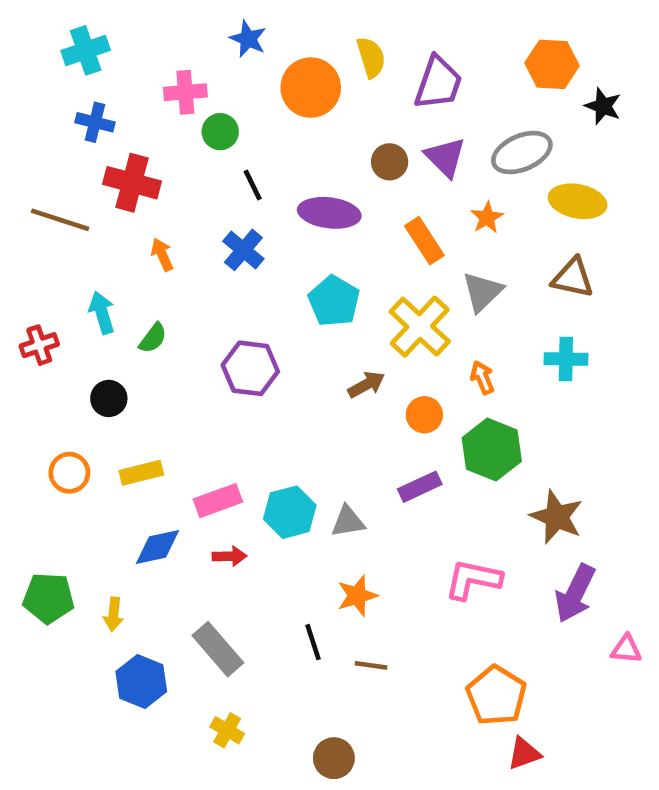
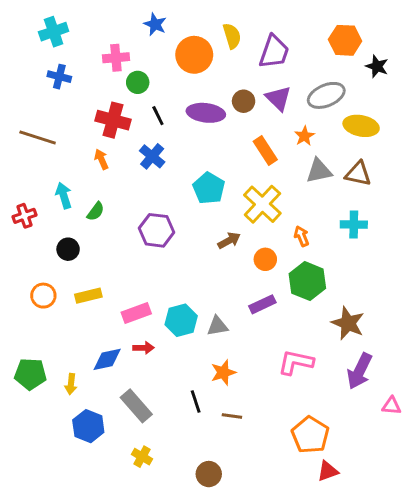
red cross: (132, 183) -> (113, 120), moved
purple ellipse: (329, 213) -> (206, 113), moved
gray triangle: (482, 292) -> (319, 171), moved, turned 32
blue diamond: (158, 547) -> (107, 359), moved

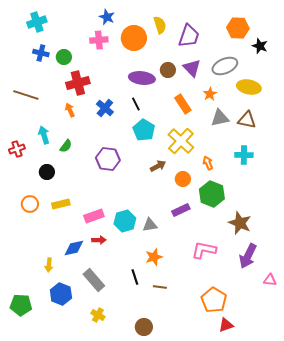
pink cross: (116, 58) -> (99, 40), moved
green circle: (138, 82) -> (64, 57), moved
black line: (158, 116) -> (136, 104), moved
red cross: (113, 120) -> (78, 83), turned -30
green pentagon: (30, 374) -> (21, 305), moved

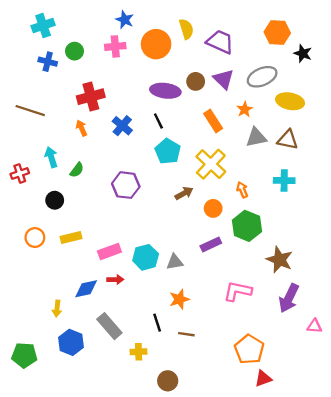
purple trapezoid: (189, 36) -> (220, 42), turned -85
green circle: (64, 57) -> (75, 51), moved
yellow cross: (98, 315) -> (139, 352), moved, turned -32

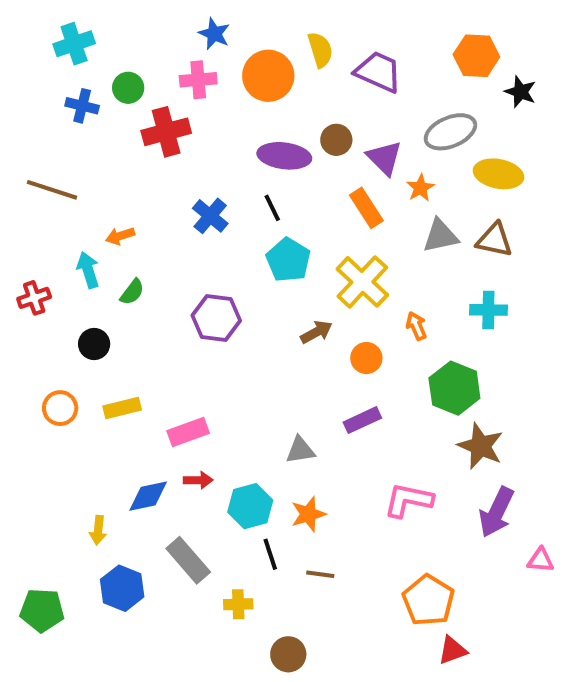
purple triangle: (224, 79) -> (384, 158), moved
red cross: (91, 97) -> (166, 132), moved
orange arrow: (81, 128) -> (120, 236), moved, turned -84
green hexagon: (247, 226) -> (454, 388), moved
cyan hexagon: (146, 257) -> (250, 506), moved

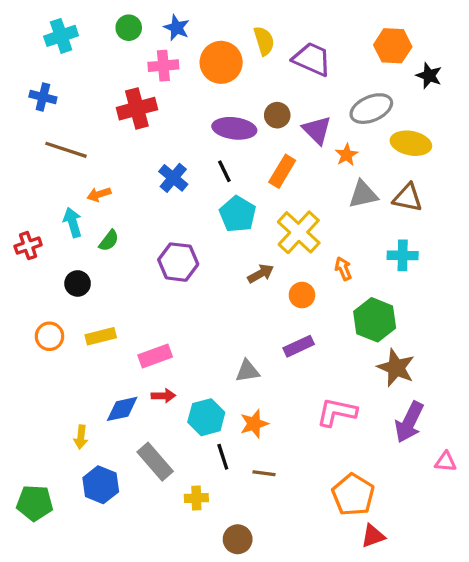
green circle: (128, 88) -> (129, 28), moved
blue cross: (82, 106) -> (43, 97), moved
brown line: (52, 190) -> (66, 150), moved
orange rectangle: (366, 208) -> (282, 171), moved, turned 64

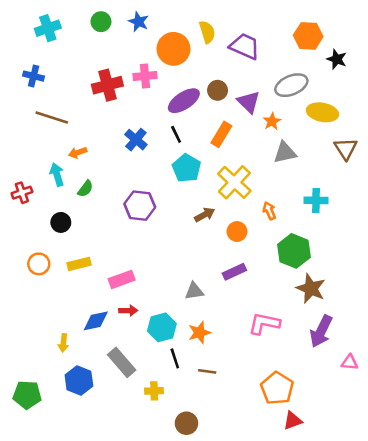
pink cross: (163, 66) -> (145, 76), moved
purple ellipse: (234, 128) -> (184, 101), turned -40
brown triangle: (408, 198) -> (346, 149), moved, turned 45

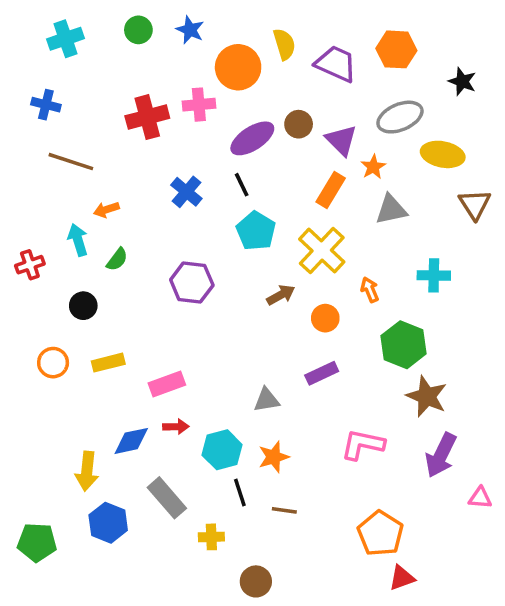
orange hexagon: (308, 36) -> (396, 49), moved
orange rectangle: (221, 134) -> (331, 190), moved
yellow arrow: (63, 343) -> (87, 471), size x1.5

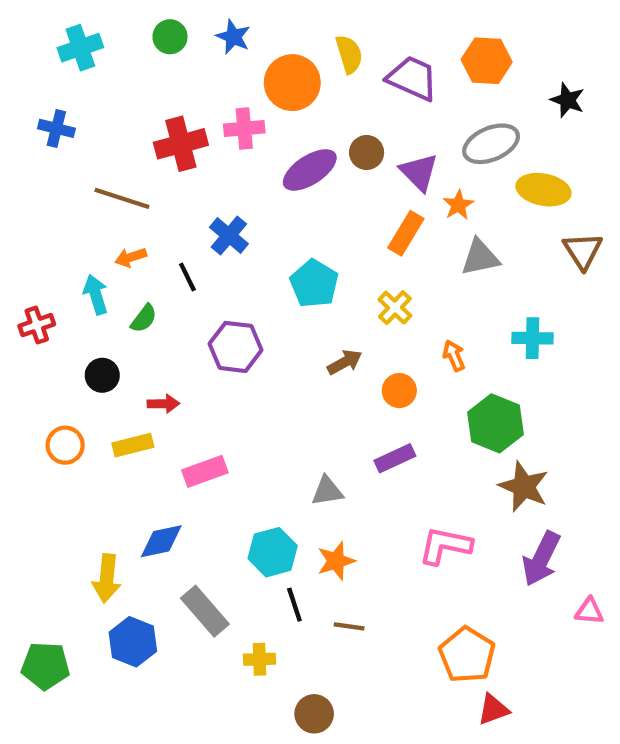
brown line: (71, 162) -> (122, 198), moved
black line: (242, 185) -> (187, 277), moved
yellow cross: (322, 251) -> (395, 308), size x0.6
red arrow: (176, 427) -> (163, 404), moved

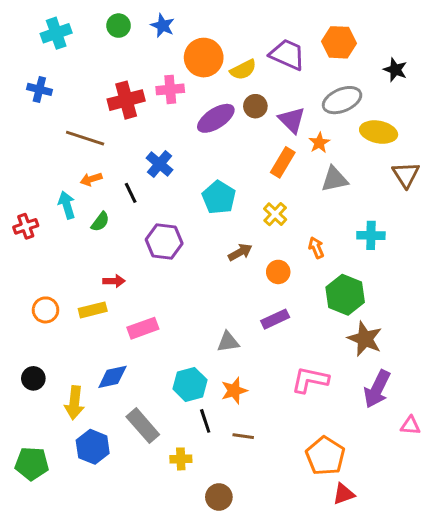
yellow semicircle: (349, 54) -> (243, 70), moved, turned 80
black circle: (102, 375) -> (33, 378), moved

